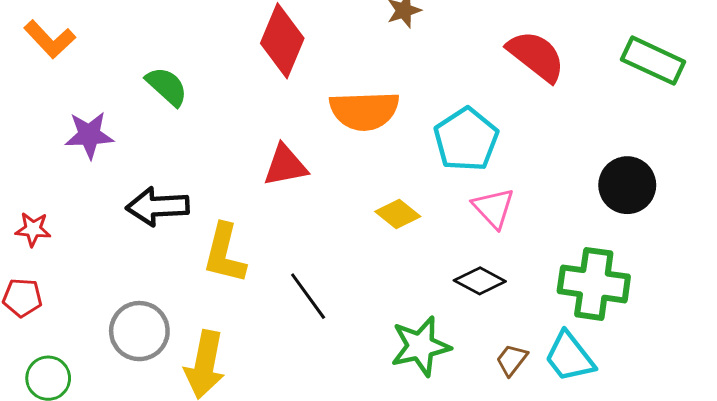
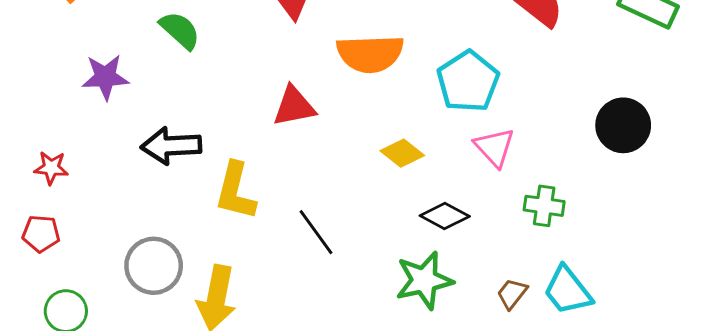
black diamond: (480, 281) -> (445, 216), moved
green cross: (594, 284) -> (544, 206), moved, size x0.6

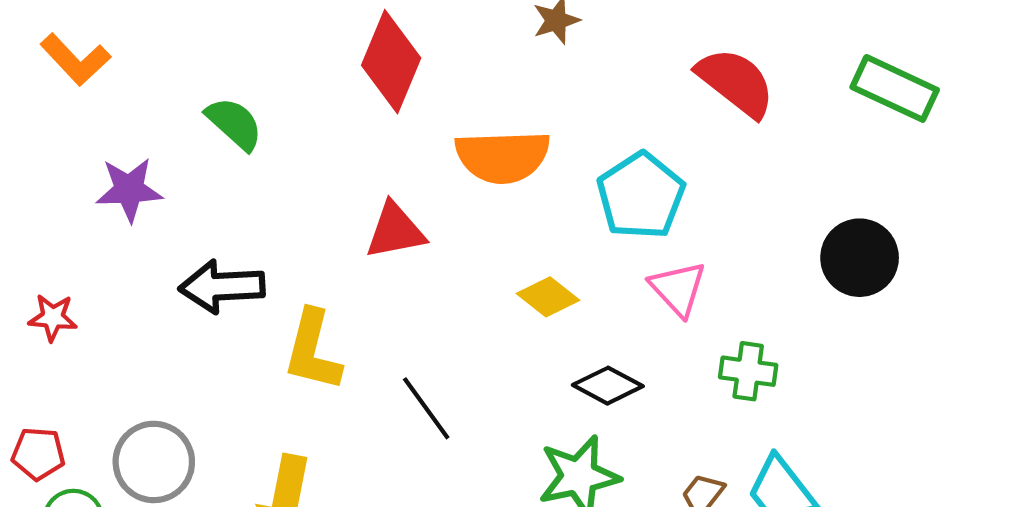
red pentagon: (41, 234) -> (38, 454), moved
gray circle: (154, 266) -> (154, 462), moved

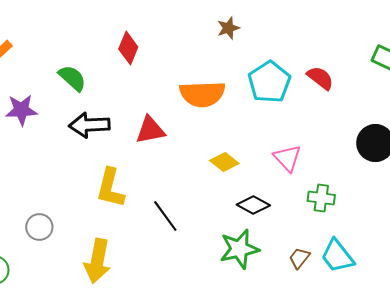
red diamond: (391, 62) -> (128, 48), moved, size x0.7
red semicircle: (736, 82) -> (320, 78), moved, size x0.7
cyan pentagon: (641, 196) -> (269, 82), moved
black arrow: (222, 287) -> (89, 125), moved
gray circle: (154, 462) -> (39, 227), moved, size x0.7

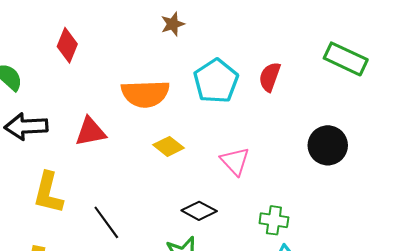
red semicircle: (320, 78) -> (270, 77), turned -108
yellow diamond: (224, 162) -> (168, 146), moved
green cross: (321, 198) -> (274, 220), moved

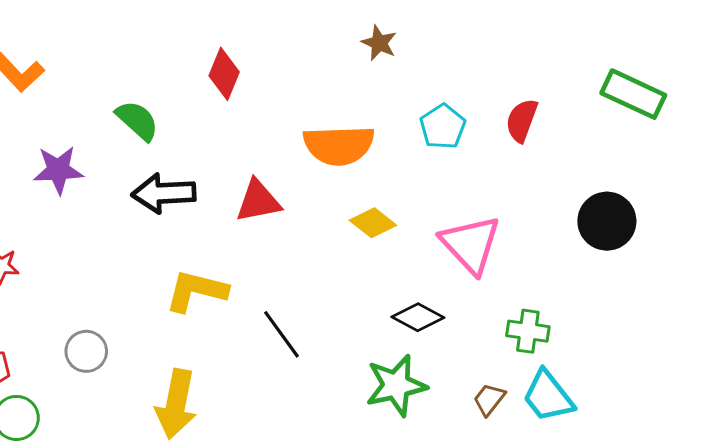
brown star: (173, 24) -> (379, 43), turned -30
cyan pentagon: (216, 81) -> (443, 127), size x0.7
pink triangle: (235, 161) -> (471, 244), size x1.4
yellow L-shape: (48, 193) -> (196, 291), turned 90

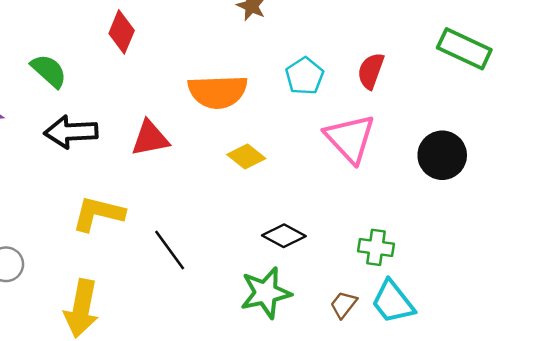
pink triangle: (471, 244) -> (350, 138), moved

